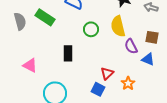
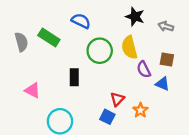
green circle: (91, 29) -> (100, 51), size x1.5

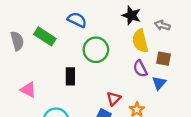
yellow semicircle: (129, 47) -> (140, 41), moved
blue triangle: (162, 84) -> (159, 83), turned 48

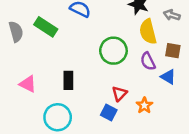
green circle: (96, 50) -> (113, 51), moved
black rectangle: (70, 76) -> (68, 80), moved
blue triangle: (159, 83) -> (168, 77), turned -40

